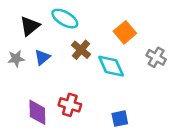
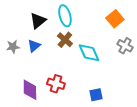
cyan ellipse: (65, 19) -> (65, 16), moved, turned 45
black triangle: (30, 26) -> (38, 21), moved
orange square: (125, 32) -> (115, 19), moved

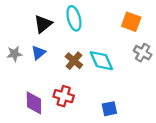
orange square: (115, 19) -> (131, 22), turned -30
brown cross: (65, 40) -> (74, 61), moved

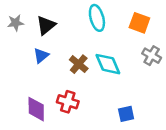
cyan ellipse: (74, 18) -> (97, 18), moved
gray star: (14, 54) -> (16, 23), moved
blue square: (109, 109) -> (126, 114), moved

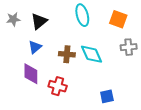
gray cross: (152, 56) -> (129, 47), turned -35
brown cross: (79, 64) -> (67, 54), turned -35
purple diamond: (36, 109) -> (31, 74), moved

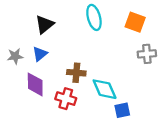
gray star: (13, 19) -> (15, 56), moved
brown cross: (67, 54) -> (76, 73), moved
cyan diamond: (92, 54) -> (105, 89), moved

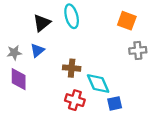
cyan ellipse: (94, 17) -> (72, 16), moved
purple diamond: (35, 84) -> (19, 79), moved
red cross: (66, 99) -> (75, 100), moved

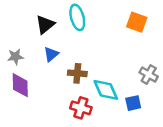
blue triangle: (37, 50) -> (51, 54), moved
gray cross: (138, 50) -> (149, 75), moved, turned 35
blue square: (115, 103) -> (133, 103), moved

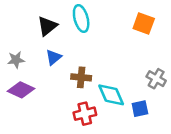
purple diamond: (20, 85) -> (21, 90), turned -65
red cross: (81, 108) -> (85, 114), turned -30

